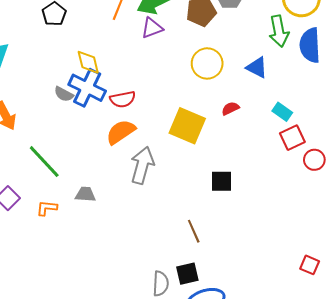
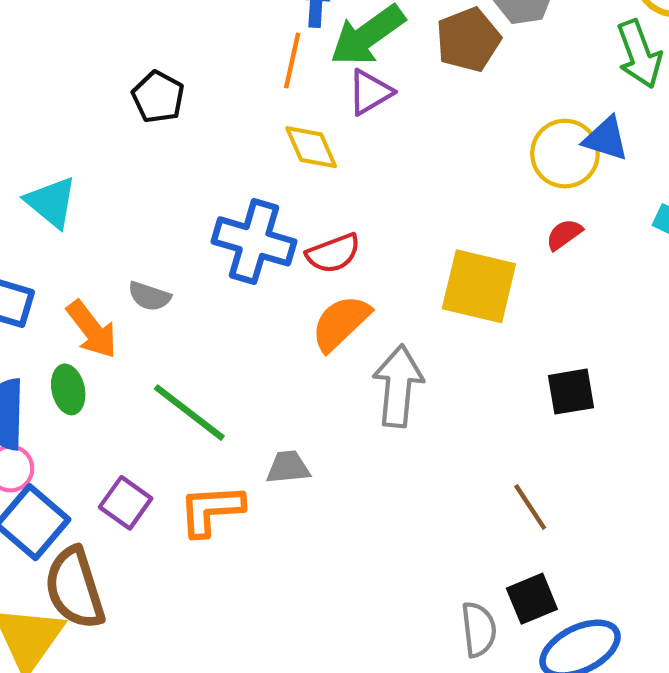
yellow diamond: (88, 62) -> (311, 147), moved
yellow circle: (207, 63) -> (565, 154), moved
gray semicircle: (64, 94) -> (149, 296), moved
orange L-shape: (47, 208) -> (211, 510), size x1.5

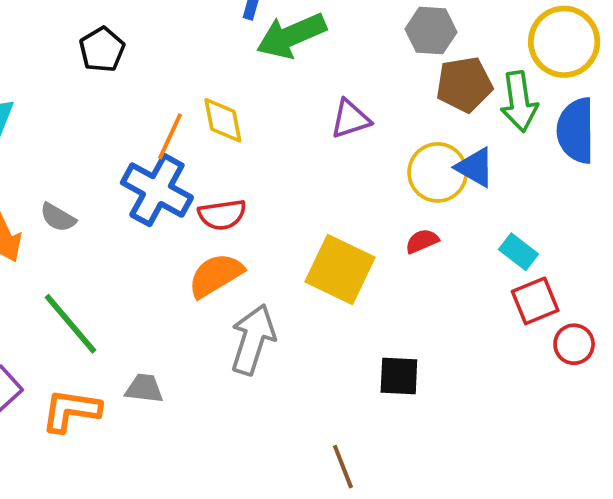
brown pentagon: (468, 40) -> (464, 84), moved
orange line: (292, 61) -> (170, 136), moved
purple triangle: (370, 92) -> (350, 119), moved

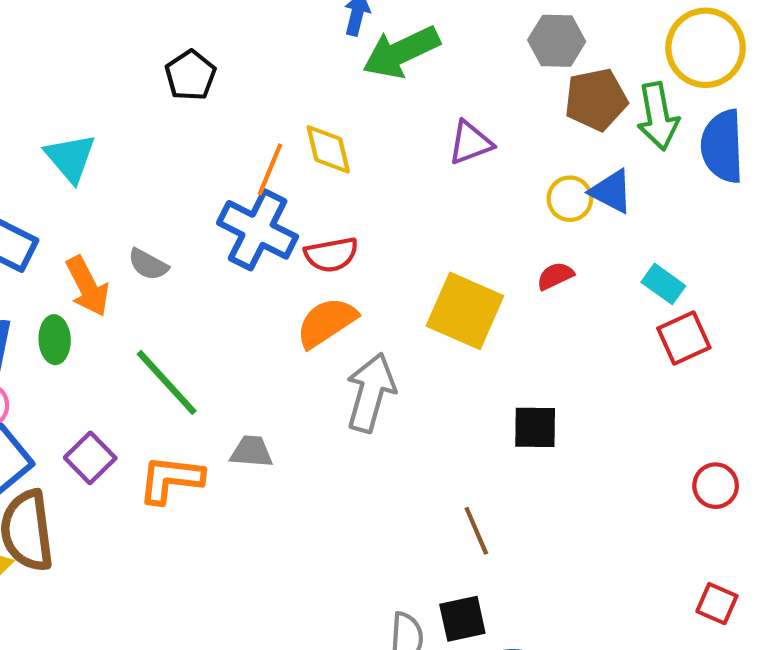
yellow circle: (438, 172) -> (570, 199), size x0.7
red circle: (574, 344) -> (716, 486), moved

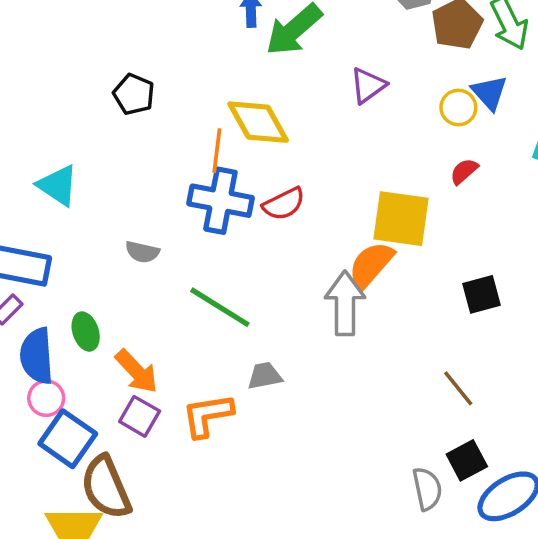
yellow diamond: (328, 149) -> (258, 122), size x1.4
blue triangle: (611, 191) -> (489, 93), turned 36
orange arrow: (87, 286) -> (137, 371), moved
orange semicircle: (327, 322) -> (371, 265), moved
green line: (167, 382) -> (220, 307), moved

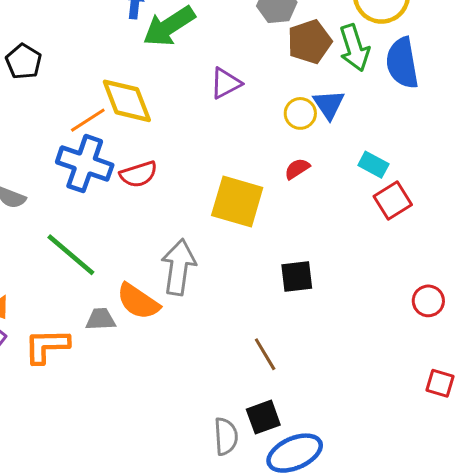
orange line: (217, 151) -> (88, 120), turned 42
orange semicircle: (371, 265) -> (138, 301), moved, turned -105

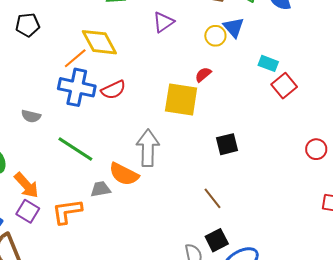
black pentagon: (24, 62) -> (28, 25), turned -30
red semicircle: (297, 169) -> (203, 75), moved

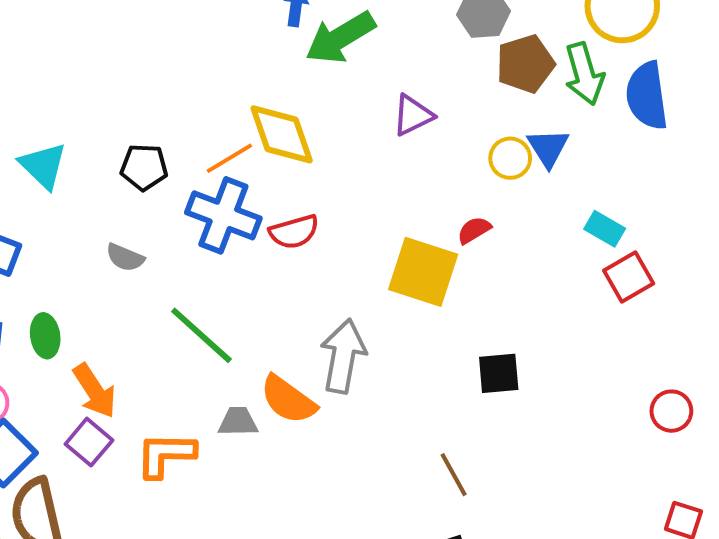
black pentagon: (28, 25) -> (144, 167), moved

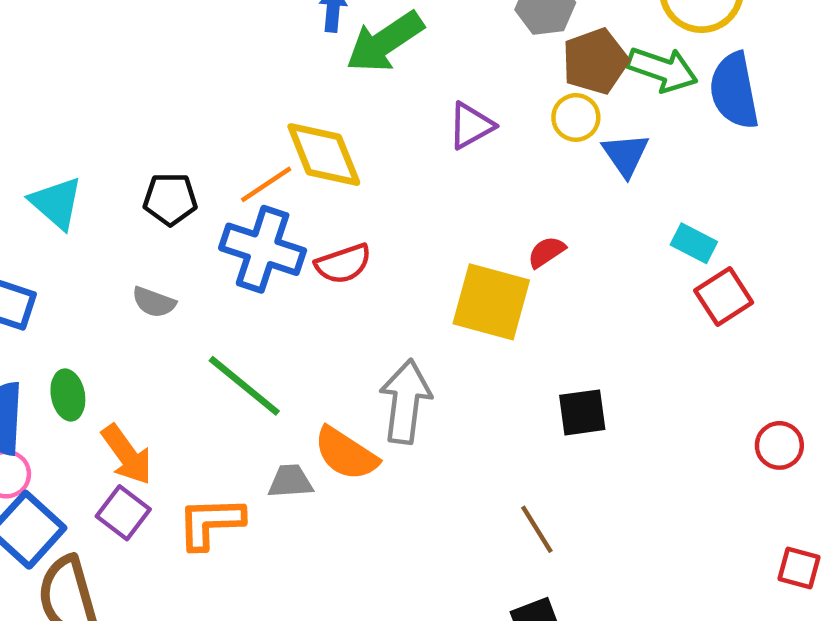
green arrow: (584, 74) -> (662, 69), turned -52
yellow circle: (510, 158) -> (576, 117), moved

